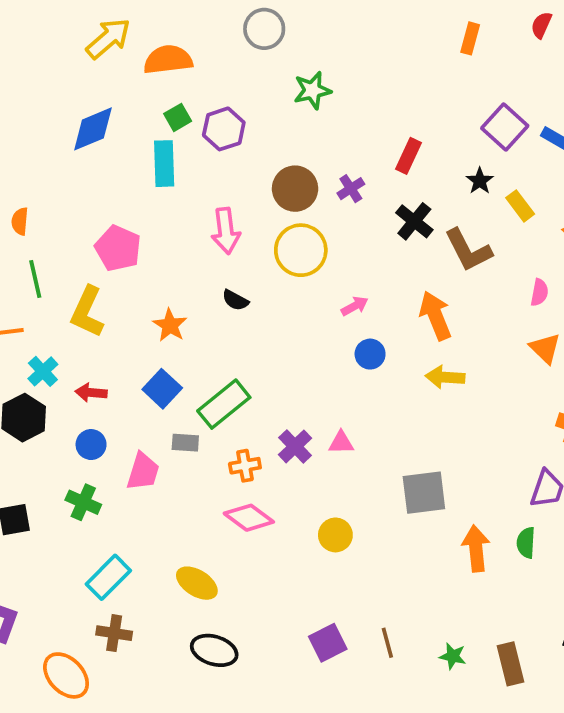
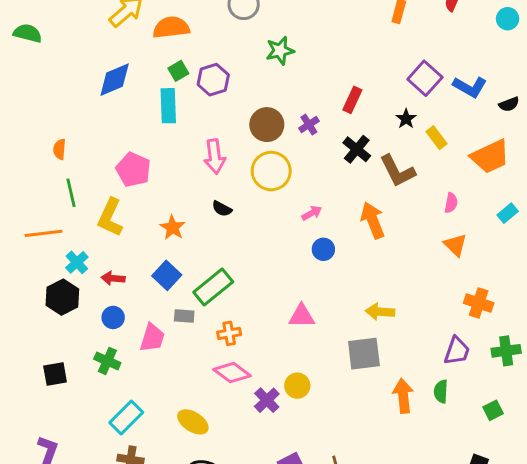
yellow arrow: (445, 377) -> (380, 312), moved
pink triangle: (341, 443) -> (302, 316), size x1.4
purple cross: (295, 446) -> (267, 400), moved

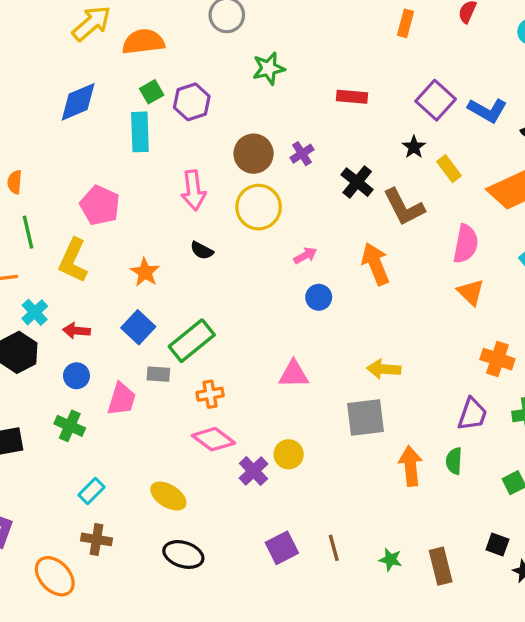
red rectangle: (352, 100) -> (352, 97), moved, turned 70
pink semicircle: (451, 203) -> (466, 244), size x1.6
cyan rectangle: (126, 418) -> (92, 491), size x0.7

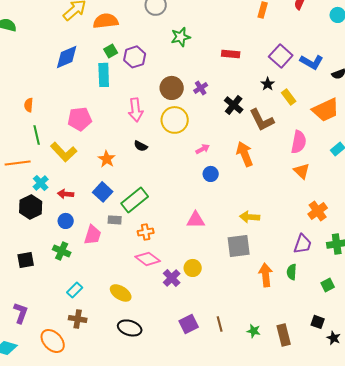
pink pentagon: (100, 205) -> (80, 119), turned -30
yellow L-shape: (73, 261) -> (64, 152), turned -68
orange cross: (497, 359) -> (318, 211), turned 36

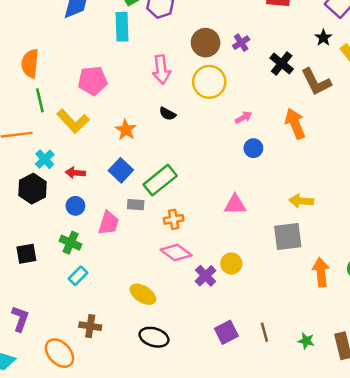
orange semicircle: (29, 105) -> (30, 63), size x1.6
cyan rectangle: (75, 290) -> (78, 276), moved

